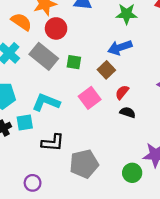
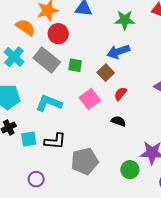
black semicircle: (128, 112) -> (118, 121), moved
cyan square: (25, 122) -> (29, 139), moved

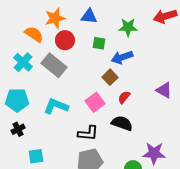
green square: (75, 65) -> (99, 43), moved
black semicircle: (118, 121) -> (122, 123), size x1.5
cyan square: (29, 139) -> (36, 156), moved
black L-shape: (55, 141) -> (88, 133), moved

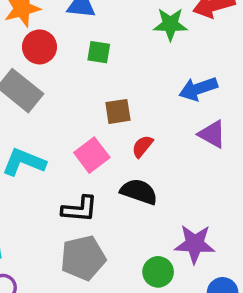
green star: (128, 27) -> (170, 24), moved
blue arrow: (122, 57) -> (198, 89), moved
brown square: (110, 77) -> (118, 111), turned 35

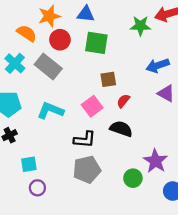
green square: (99, 52) -> (96, 43), size x1.6
purple star: (195, 244) -> (155, 161), turned 30

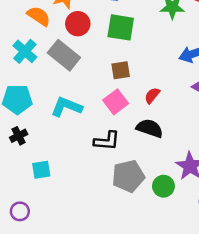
brown square: (108, 79) -> (121, 70), moved
gray pentagon: (87, 170) -> (128, 176), moved
purple circle: (37, 188) -> (20, 211), moved

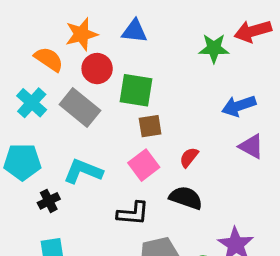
green square: (121, 27) -> (136, 90), moved
black cross: (19, 136) -> (49, 201), moved

